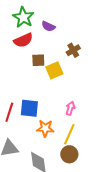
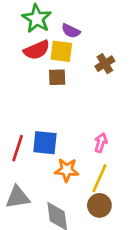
yellow square: (54, 70) -> (61, 51), moved, turned 30

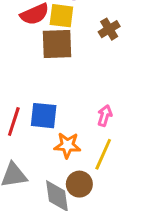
brown square: (57, 77) -> (57, 44), size x1.6
brown circle: (99, 205) -> (79, 184), moved

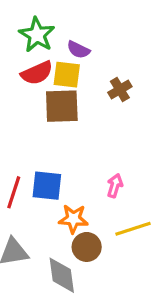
yellow line: (103, 154) -> (133, 229), moved, turned 48
brown circle: (79, 184) -> (87, 247), moved

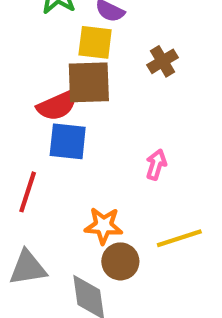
red semicircle: (37, 73) -> (57, 106), moved
blue square: (47, 186) -> (68, 141), moved
pink arrow: (115, 186) -> (156, 165), moved

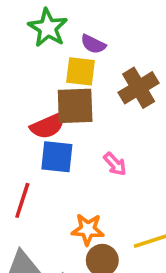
brown cross: (163, 61) -> (139, 88), size x1.5
pink arrow: (156, 165) -> (115, 164), moved, turned 120

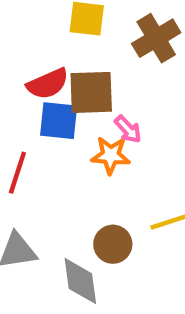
brown square: (75, 106) -> (91, 92), moved
orange star: (88, 229) -> (111, 155), moved

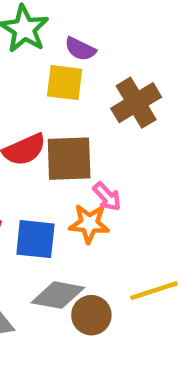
blue square: (59, 121) -> (35, 239), moved
gray diamond: (80, 281) -> (58, 295), moved, turned -72

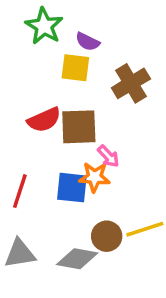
blue square: (35, 239) -> (72, 188), moved
gray diamond: (58, 295) -> (77, 259), moved
brown circle: (91, 315) -> (107, 236), moved

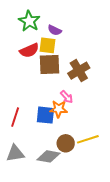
brown cross: (131, 83) -> (79, 71), moved
red semicircle: (44, 120) -> (29, 50), moved
brown square: (79, 127) -> (49, 65), moved

